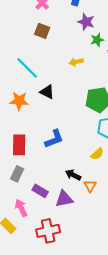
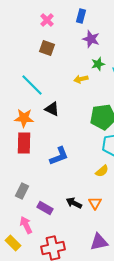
green star: (97, 40) -> (98, 64), moved
red rectangle: (19, 145) -> (24, 143), moved
black arrow: (73, 175) -> (74, 203), moved
purple triangle: (64, 199) -> (99, 242), moved

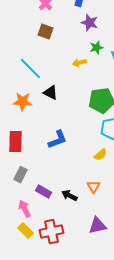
red rectangle: (24, 143) -> (16, 142), moved
black arrow: (74, 203) -> (70, 196), moved
yellow rectangle: (13, 243) -> (26, 231), moved

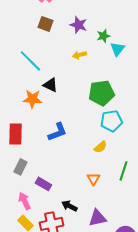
purple star: (90, 23) -> (78, 25), moved
green star: (96, 48) -> (103, 36), moved
orange star: (22, 102) -> (32, 99), moved
black arrow: (70, 196) -> (69, 206), moved

